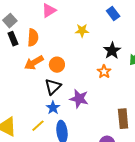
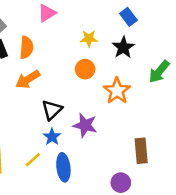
black star: (112, 51) -> (123, 47), moved
orange circle: (57, 65) -> (85, 69), moved
orange star: (104, 72) -> (117, 91), size x1.5

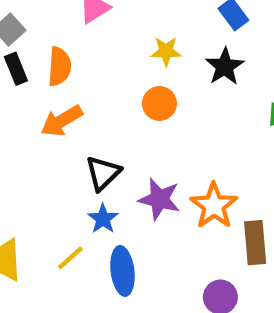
orange star: (117, 91) -> (214, 206), moved

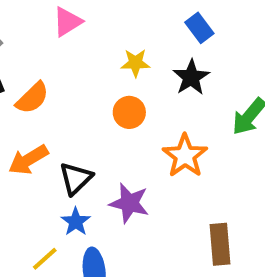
orange semicircle: (59, 67) -> (32, 98), moved, turned 42
orange arrow: (62, 121) -> (28, 160), moved
orange star: (214, 206) -> (185, 156), moved

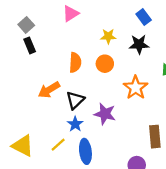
black star: (191, 77) -> (139, 44), turned 30
orange semicircle: (32, 98) -> (75, 63), moved, turned -42

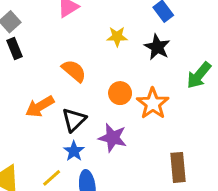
black star: (139, 44) -> (157, 47), turned 30
orange semicircle: (75, 63) -> (74, 71), turned -54
orange circle: (105, 64) -> (120, 93), moved

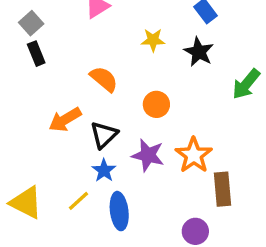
orange star: (153, 104) -> (194, 155), moved

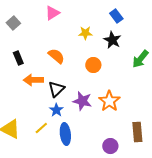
black rectangle: (36, 54) -> (18, 58), moved
orange circle: (156, 104) -> (93, 65), moved
orange arrow: (65, 120) -> (33, 80), turned 30
brown rectangle: (222, 189) -> (137, 132), moved

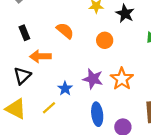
black triangle: (56, 89) -> (22, 76), moved
blue ellipse: (65, 134) -> (97, 114), moved

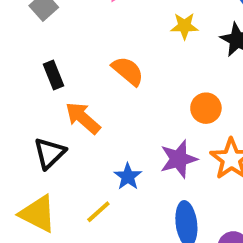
orange circle: (105, 40) -> (206, 108), moved
orange arrow: (40, 56) -> (83, 118), turned 42
purple star: (93, 79) -> (179, 159), turned -30

